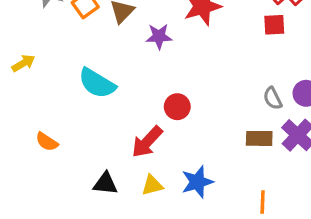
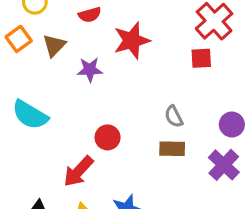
gray semicircle: (273, 98) -> (174, 116), moved
brown rectangle: (259, 138) -> (172, 149), moved

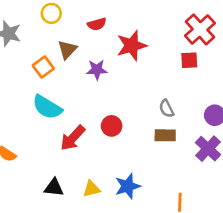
orange square: (19, 39) -> (43, 67), moved
red arrow: (78, 171) -> (73, 138), moved

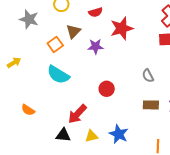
brown rectangle: (165, 135) -> (151, 105), moved
red arrow: (73, 138) -> (77, 114), moved
blue star: (128, 186) -> (119, 134), turned -30

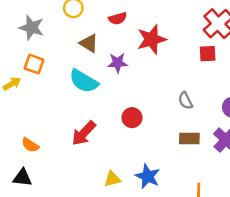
brown triangle: (73, 31) -> (89, 43), turned -42
orange square: (55, 44) -> (34, 64), moved, turned -35
cyan semicircle: (58, 75) -> (84, 81), moved
red arrow: (77, 114) -> (84, 133), moved
black triangle: (63, 135) -> (22, 178), moved

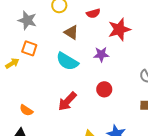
purple star: (118, 63) -> (101, 54), moved

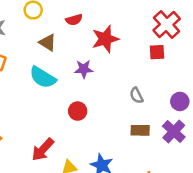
red circle: (104, 89) -> (78, 111), moved
red arrow: (67, 101) -> (43, 150), moved

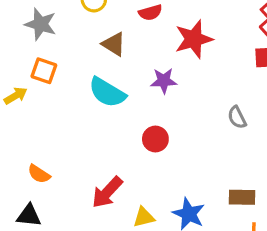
brown rectangle: (140, 130) -> (242, 197), moved

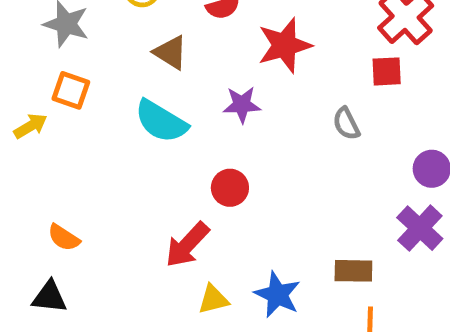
gray semicircle: (237, 117) -> (346, 124), moved
red arrow: (107, 192) -> (187, 245), moved

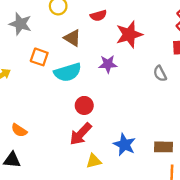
orange square: (71, 90) -> (39, 57), moved
cyan semicircle: (161, 121) -> (68, 72), turned -48
red circle: (230, 188) -> (84, 105), moved
blue star: (277, 295) -> (124, 145), moved

